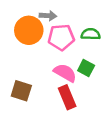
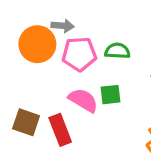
green square: (86, 68) -> (111, 95), turned -35
red rectangle: (67, 97) -> (60, 130), moved

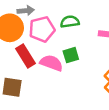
red rectangle: (60, 130) -> (26, 56), moved

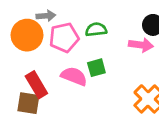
red rectangle: (26, 56) -> (36, 85), moved

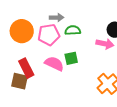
gray arrow: (46, 16) -> (57, 18), moved

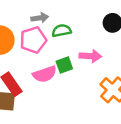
pink arrow: (105, 44) -> (90, 56), moved
pink semicircle: (54, 64) -> (45, 74), turned 144

